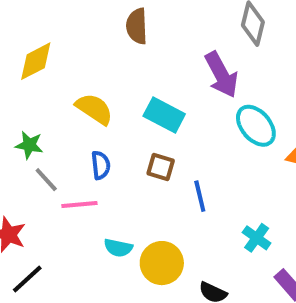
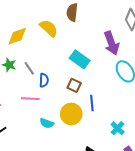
yellow diamond: (36, 61) -> (17, 36), moved
yellow semicircle: (94, 109) -> (49, 28), moved
gray line: (46, 180) -> (29, 68), moved
yellow circle: (162, 263) -> (71, 114), moved

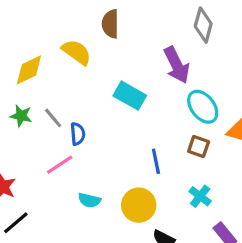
brown square: (74, 85) -> (199, 146), moved
pink line: (30, 99) -> (60, 165), turned -30
yellow circle: (71, 114) -> (139, 205), moved

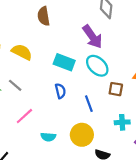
yellow semicircle: (77, 52) -> (22, 52), moved
cyan ellipse: (203, 107) -> (97, 66), moved
blue semicircle: (78, 134) -> (60, 91), moved
cyan cross: (200, 196) -> (122, 122), turned -32

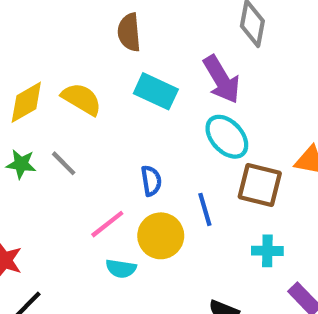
cyan rectangle: (64, 62) -> (156, 91), moved
brown square: (116, 89) -> (260, 185), size x1.5
pink line: (24, 116) -> (107, 224), moved
yellow circle: (82, 135) -> (161, 236), moved

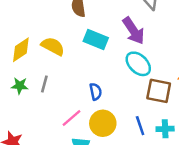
gray line: (64, 163) -> (44, 84), turned 63
blue line: (205, 209) -> (140, 126), moved

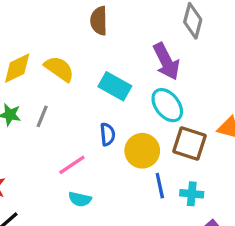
cyan rectangle: (96, 40) -> (115, 86), moved
yellow circle: (103, 123) -> (142, 151), moved

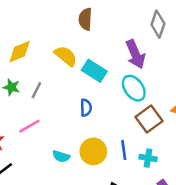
yellow semicircle: (59, 69) -> (66, 56), moved
brown square: (190, 144) -> (149, 119), turned 32
yellow circle: (142, 151) -> (93, 151), moved
pink line: (72, 165) -> (29, 126), moved

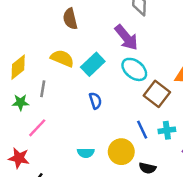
cyan rectangle: (94, 71) -> (93, 64), turned -60
gray line: (36, 90) -> (43, 89), moved
pink line: (29, 126) -> (37, 128), moved
yellow circle: (93, 151) -> (121, 152), moved

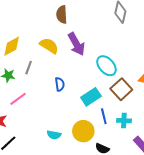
purple arrow: (126, 38) -> (76, 44), moved
cyan rectangle: (93, 64) -> (91, 97), moved
blue semicircle: (95, 101) -> (60, 84), moved
cyan semicircle: (86, 153) -> (54, 135), moved

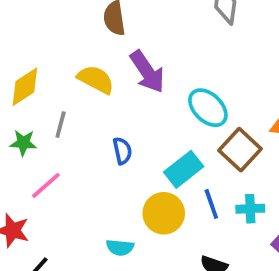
yellow circle: (83, 131) -> (164, 213), moved

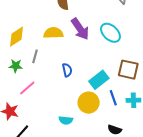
yellow semicircle: (96, 79) -> (53, 33), turned -30
cyan ellipse: (208, 108) -> (110, 33), moved
brown square: (240, 150) -> (128, 70), turned -30

